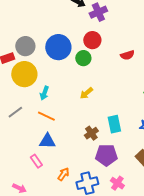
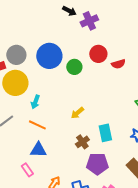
red circle: (92, 40) -> (98, 54), moved
yellow arrow: (86, 93) -> (77, 113), moved

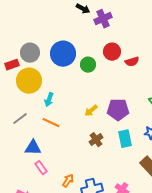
cyan rectangle: (105, 133) -> (125, 139), moved
blue triangle: (38, 150) -> (33, 148), moved
purple pentagon: (97, 164) -> (118, 110), moved

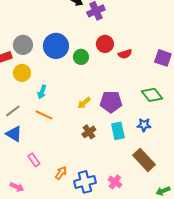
yellow circle: (29, 81) -> (22, 73), size x0.7
blue triangle: (33, 148) -> (14, 134), moved, turned 30

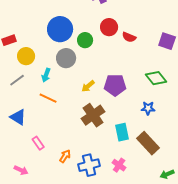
gray circle: (23, 45) -> (66, 58), moved
red semicircle: (125, 54) -> (129, 37), turned 40
gray line: (13, 111) -> (17, 80), moved
cyan rectangle: (118, 131) -> (122, 132), moved
brown cross: (89, 132) -> (93, 115), size x1.6

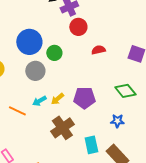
red circle: (109, 27) -> (78, 27), moved
red semicircle: (129, 37) -> (98, 50), turned 144
cyan arrow: (46, 75) -> (39, 101), moved, turned 40

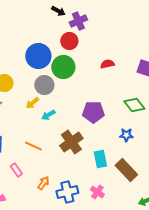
red circle: (78, 27) -> (69, 41), moved
green circle: (54, 53) -> (63, 67), size x1.5
yellow arrow: (57, 99) -> (32, 103), moved
orange line: (17, 111) -> (33, 146), moved

